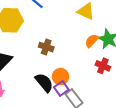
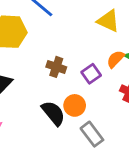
purple square: (61, 88) -> (91, 74), moved

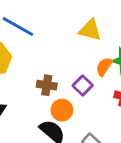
orange circle: (75, 105) -> (62, 110), moved

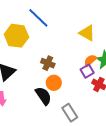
purple square: (83, 86) -> (87, 71), moved

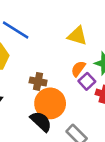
orange semicircle: (90, 60) -> (78, 69), moved
orange circle: (54, 83) -> (50, 103), size x1.6

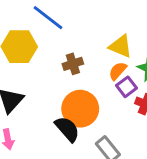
yellow triangle: (77, 36) -> (121, 46), moved
brown cross: (38, 81) -> (73, 64), moved, turned -35

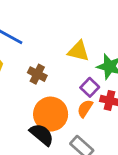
brown cross: (73, 64) -> (37, 74), turned -36
orange semicircle: (118, 71) -> (85, 109), moved

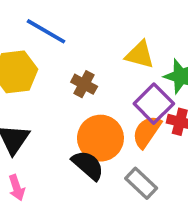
purple square: (90, 87) -> (154, 104), size x1.5
orange semicircle: (85, 109) -> (147, 132), size x1.4

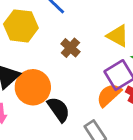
orange circle: (100, 138) -> (33, 87), moved

